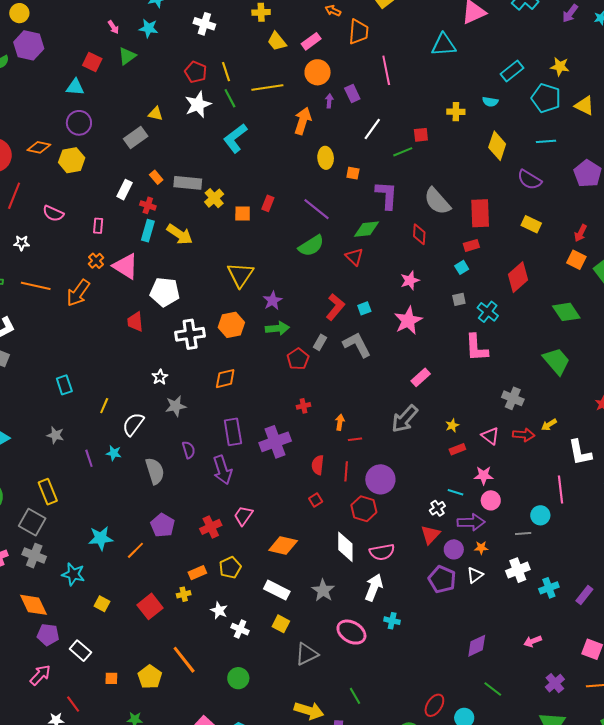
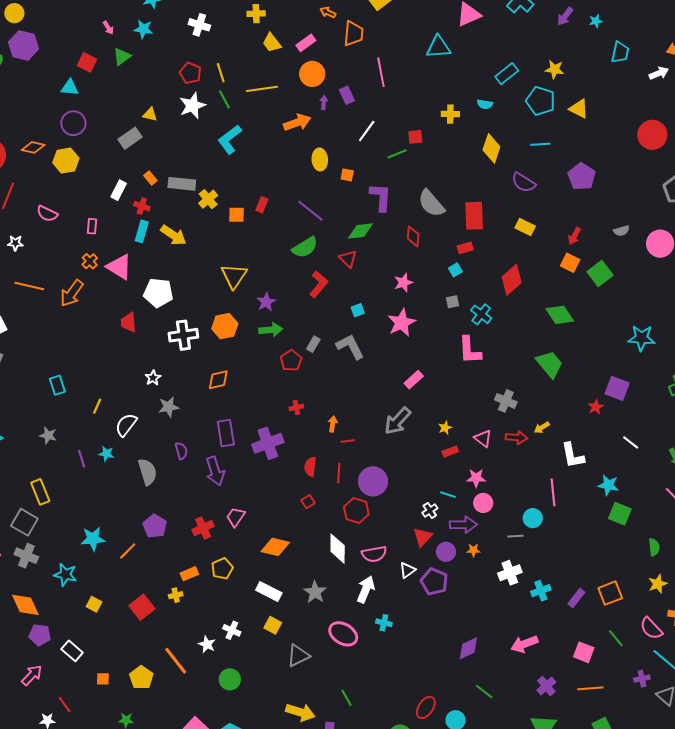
orange arrow: (303, 121) -> (297, 122), turned 52
red L-shape: (335, 307) -> (319, 284), moved
white triangle: (475, 575) -> (407, 570), moved
white star: (219, 610) -> (207, 644), moved
pink arrow: (533, 641) -> (524, 644), size x1.5

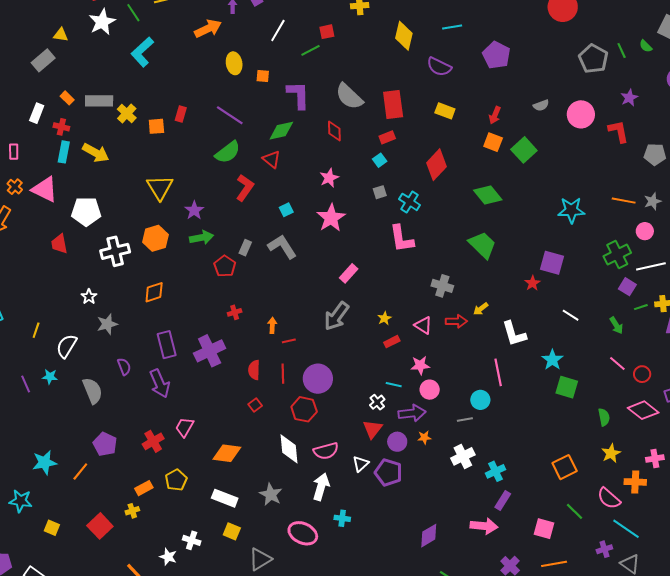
cyan star: (608, 485) -> (552, 360), turned 30
purple rectangle: (576, 598) -> (503, 501), moved
pink arrow: (524, 644) -> (484, 526), turned -148

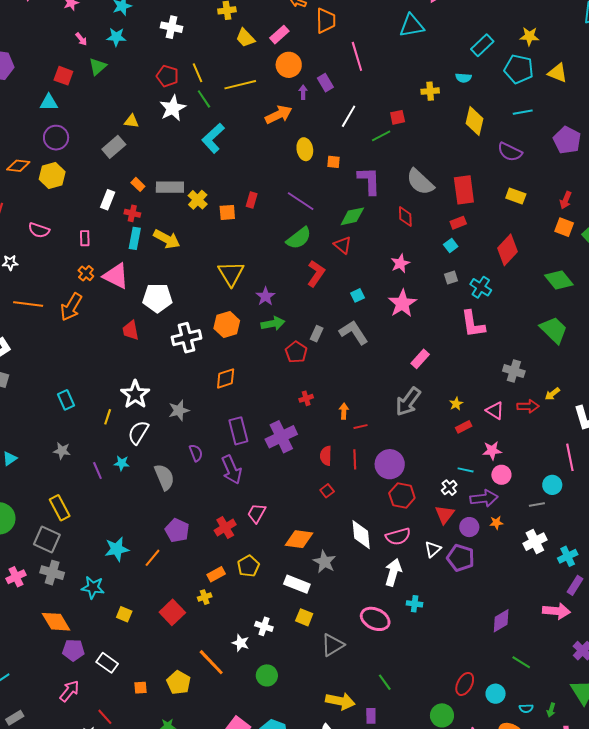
white star: (89, 297) -> (135, 394), moved, size x1.8
red hexagon: (304, 409) -> (402, 496), moved
gray star: (271, 494) -> (324, 562), moved

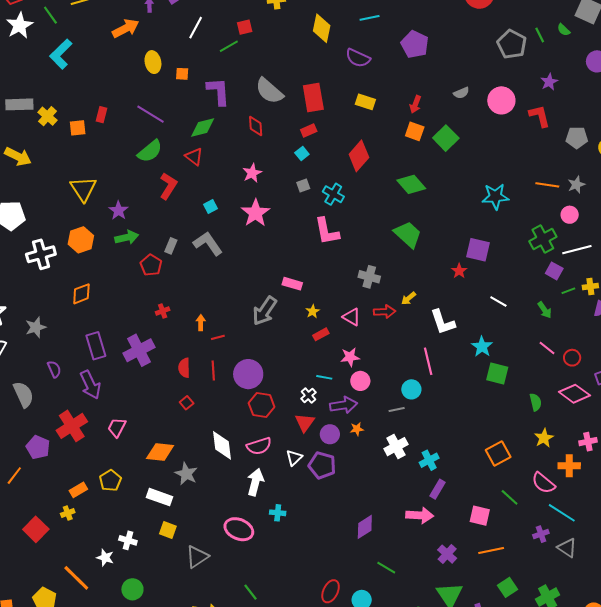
pink rectangle: (420, 359) -> (292, 284), moved, turned 66
red cross: (225, 527) -> (72, 426), moved, size x1.4

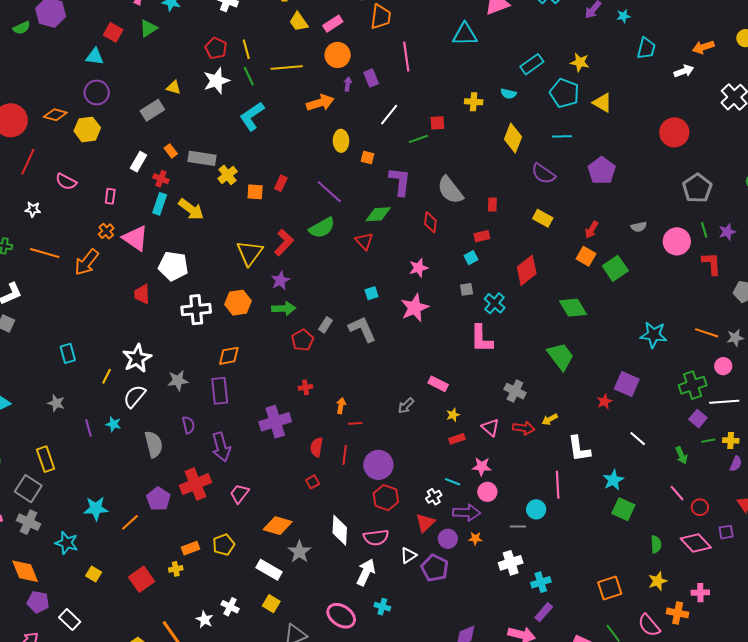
green line: (540, 35) -> (704, 230), moved
red rectangle: (313, 97) -> (492, 204), size x0.5
red L-shape: (168, 186) -> (284, 243), moved
gray arrow: (265, 311) -> (406, 406), size x0.6
purple rectangle: (96, 346) -> (220, 391), moved

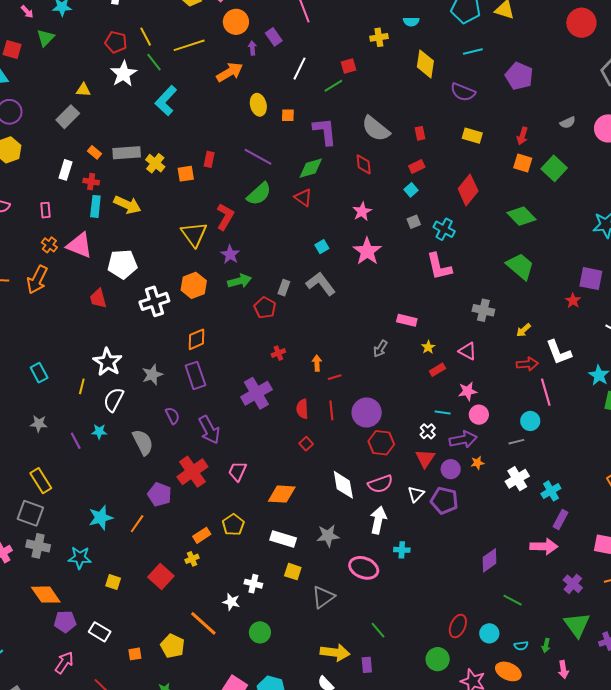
red arrow: (524, 428) -> (527, 364), moved
gray star: (299, 552) -> (328, 536), moved, turned -30

